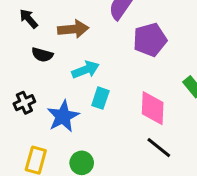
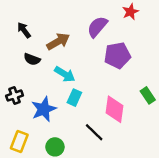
brown arrow: (73, 29) -> (58, 42), turned -30
cyan arrow: (86, 70) -> (65, 74), turned 48
black line: (159, 148) -> (94, 132), moved

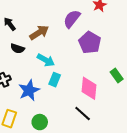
purple pentagon: (117, 55) -> (90, 43), turned -30
black line: (94, 132) -> (83, 114), moved

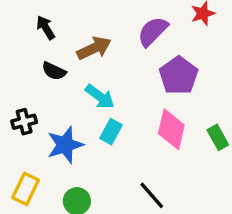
pink diamond: (89, 88) -> (171, 129), moved

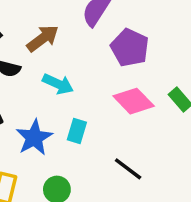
pink diamond: (171, 129) -> (134, 101), turned -45
cyan rectangle: (111, 132) -> (77, 131), moved

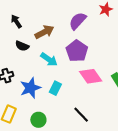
purple pentagon: (130, 48) -> (77, 51), moved

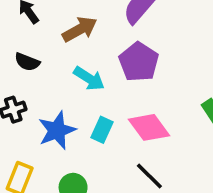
black semicircle: (22, 46) -> (27, 62), moved
pink diamond: (91, 76) -> (149, 127), moved

